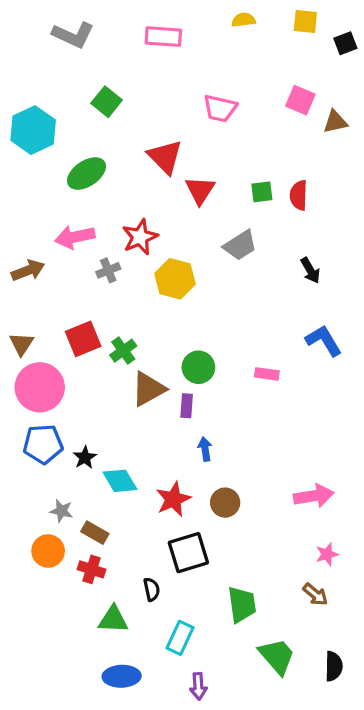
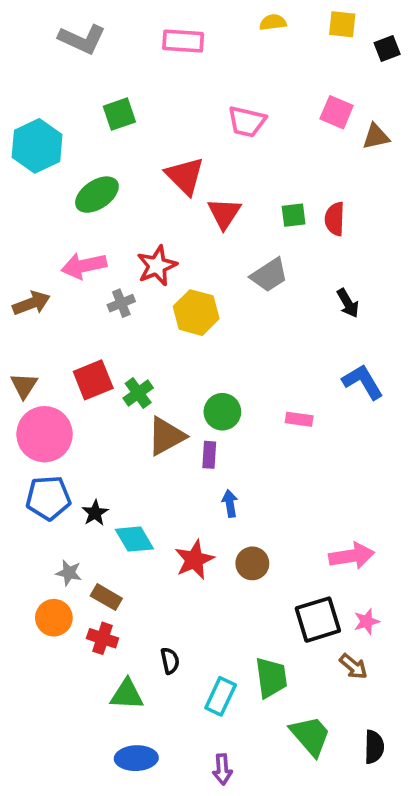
green square: (107, 102) -> (119, 114), turned 32
black square: (188, 553) -> (318, 620), moved
cyan rectangle: (180, 638) -> (221, 696), moved

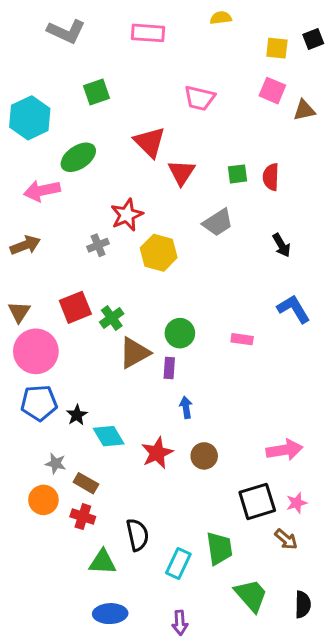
yellow square: (342, 24) -> (277, 48), moved
pink arrow: (84, 266) -> (42, 191), moved
black semicircle: (170, 661) -> (137, 535), size x1.5

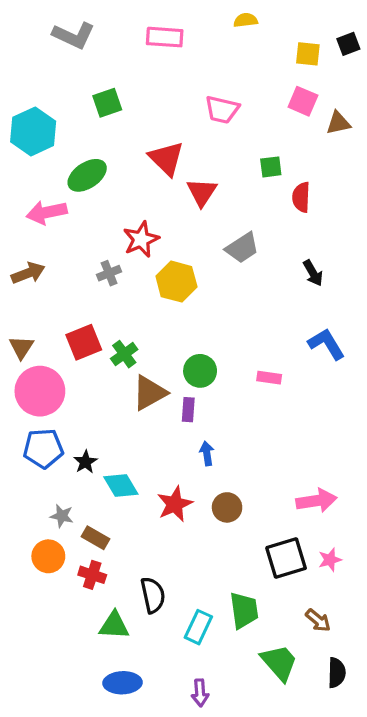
green square: (237, 174) -> (271, 167), moved
brown arrow: (286, 539) -> (318, 620), moved

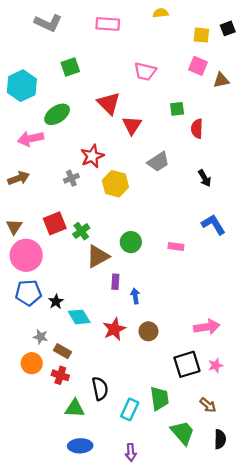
purple rectangle: (188, 410) -> (115, 282), moved

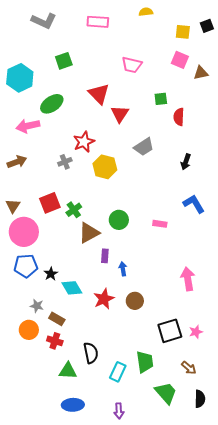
black arrow: (205, 178) -> (186, 162), turned 49
pink arrow: (207, 327) -> (188, 279), moved, turned -90

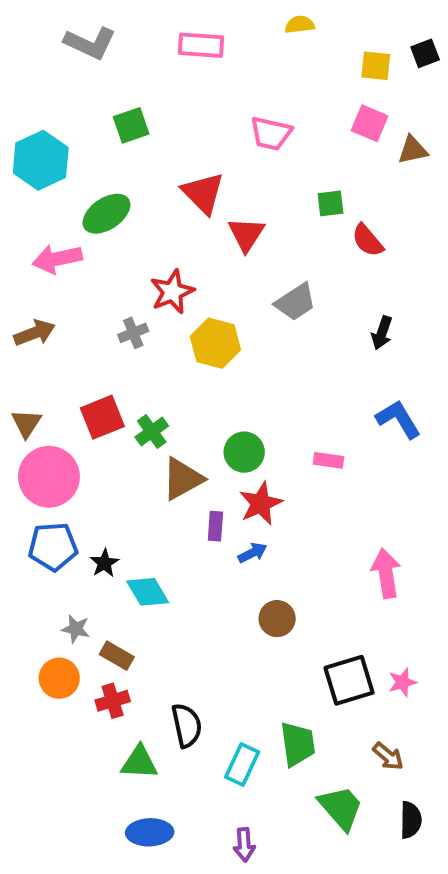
red semicircle: (179, 117) -> (368, 240), turned -42
blue arrow: (123, 269) -> (252, 553), turned 72
red star: (104, 299) -> (261, 503), moved
red cross: (55, 341) -> (113, 701), turned -35

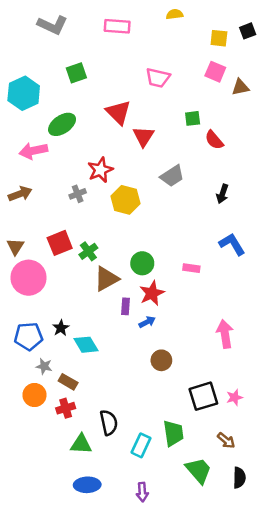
blue pentagon: (53, 547) -> (29, 336), moved

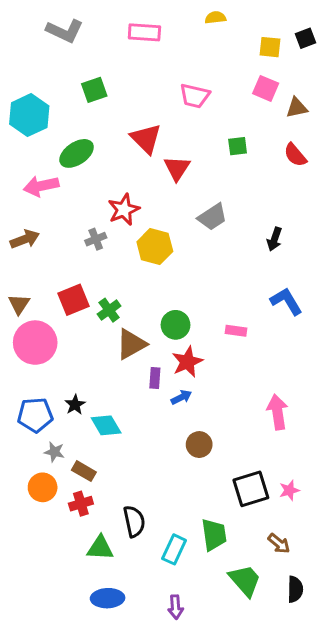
red semicircle: (214, 140) -> (295, 155), moved

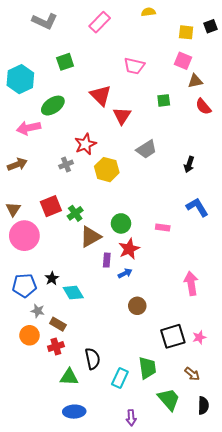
pink rectangle: (144, 32) -> (100, 22), turned -50
brown triangle: (297, 108) -> (195, 81), moved
purple arrow: (176, 607) -> (131, 418), moved

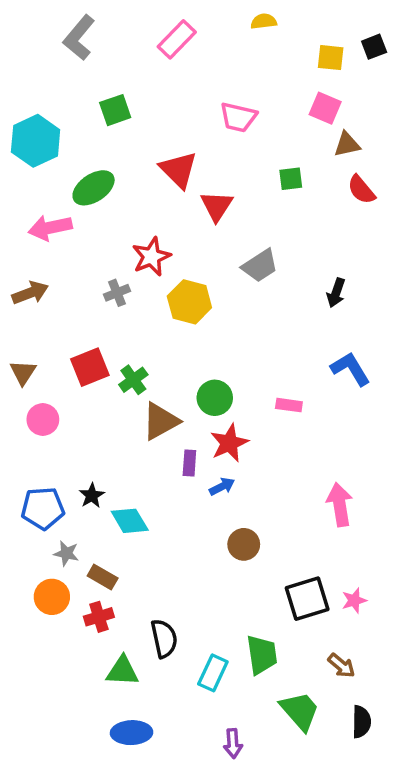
gray L-shape: (45, 21) -> (79, 38), turned 105
pink circle: (24, 236) -> (43, 420), size x0.6

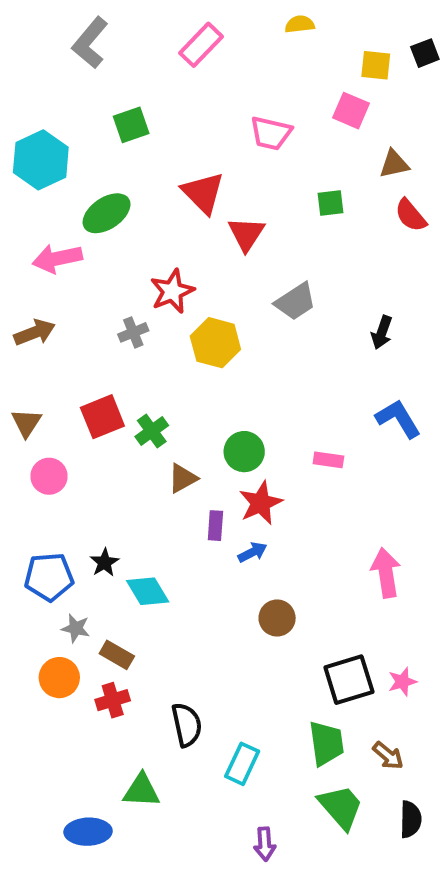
pink square: (325, 108) -> (351, 111), moved
brown triangle: (160, 421) -> (183, 478), size x0.7
green trapezoid: (262, 655) -> (326, 743), moved
green triangle: (122, 671) -> (141, 791), moved
blue ellipse: (132, 733) -> (88, 832), moved

